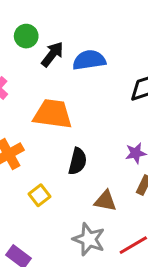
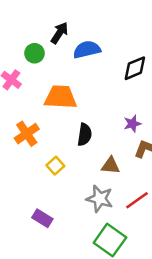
green circle: (26, 36) -> (34, 53), moved
black arrow: (52, 54) -> (60, 33), moved

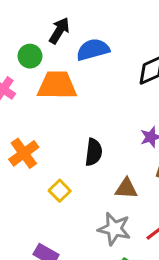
orange trapezoid: (60, 97) -> (57, 85), moved

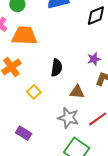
orange trapezoid: (57, 85) -> (24, 36), moved

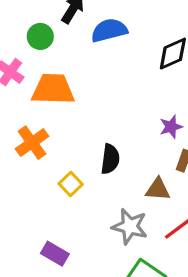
black semicircle: (57, 68) -> (110, 159), moved
brown triangle: (77, 92) -> (158, 189), moved

